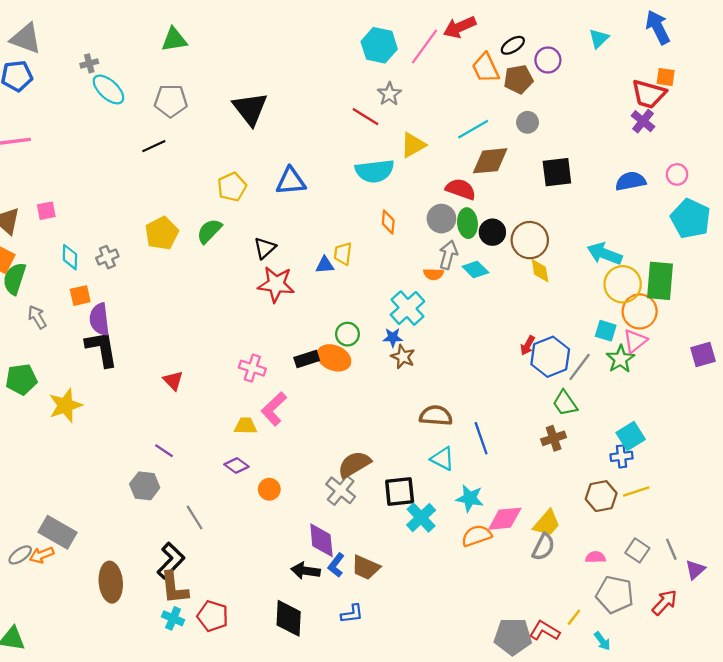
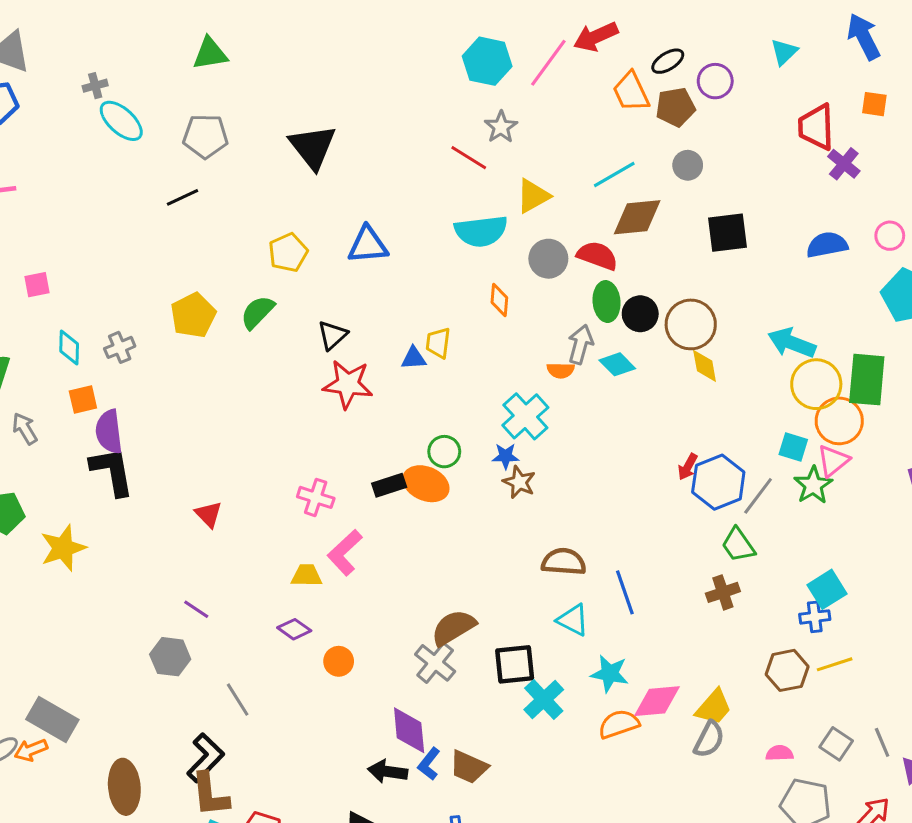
red trapezoid: (649, 94) -> (816, 127), moved, turned 72
gray circle: (441, 219) -> (548, 259), moved

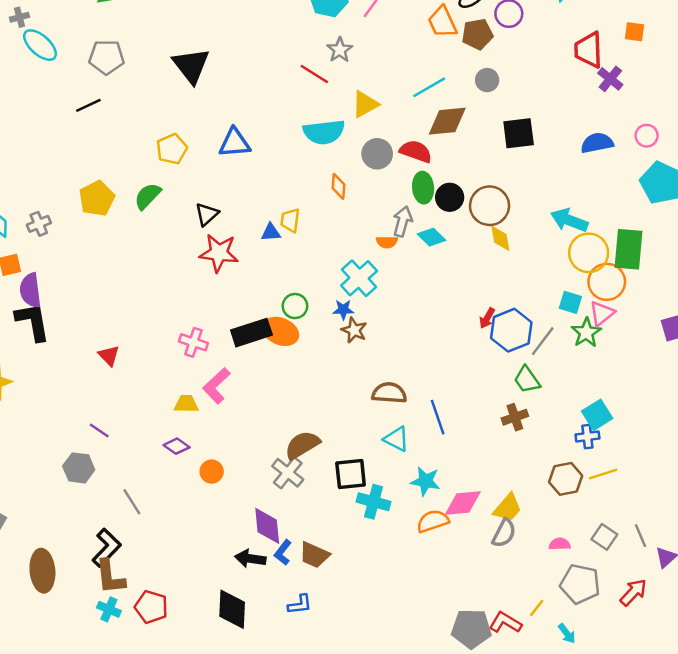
black rectangle: (389, 485) -> (251, 333), size x1.5
cyan cross: (544, 700) -> (374, 502), turned -32

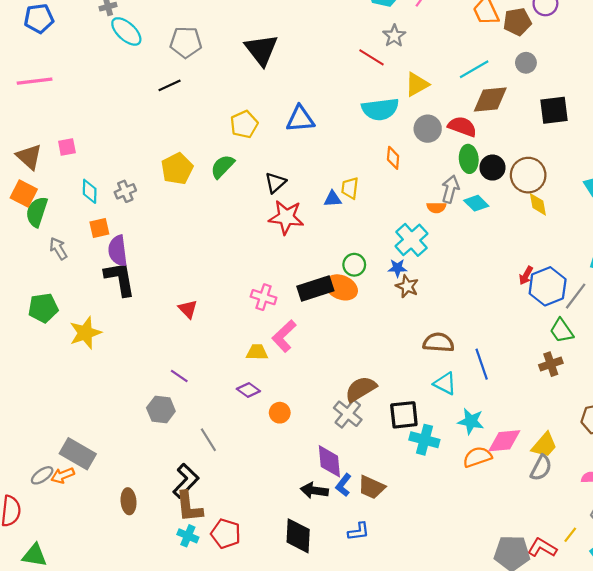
brown ellipse: (42, 571) -> (129, 501), size x0.7

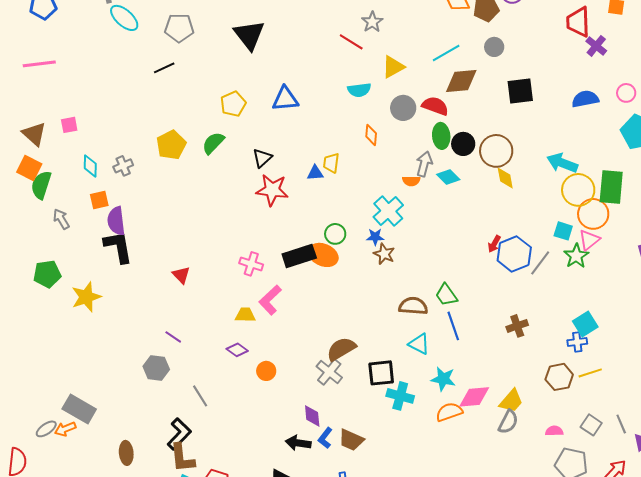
cyan semicircle: (380, 109) -> (359, 90), size x0.7
green trapezoid: (562, 331) -> (446, 295), moved
purple diamond: (329, 461) -> (312, 416), size x0.7

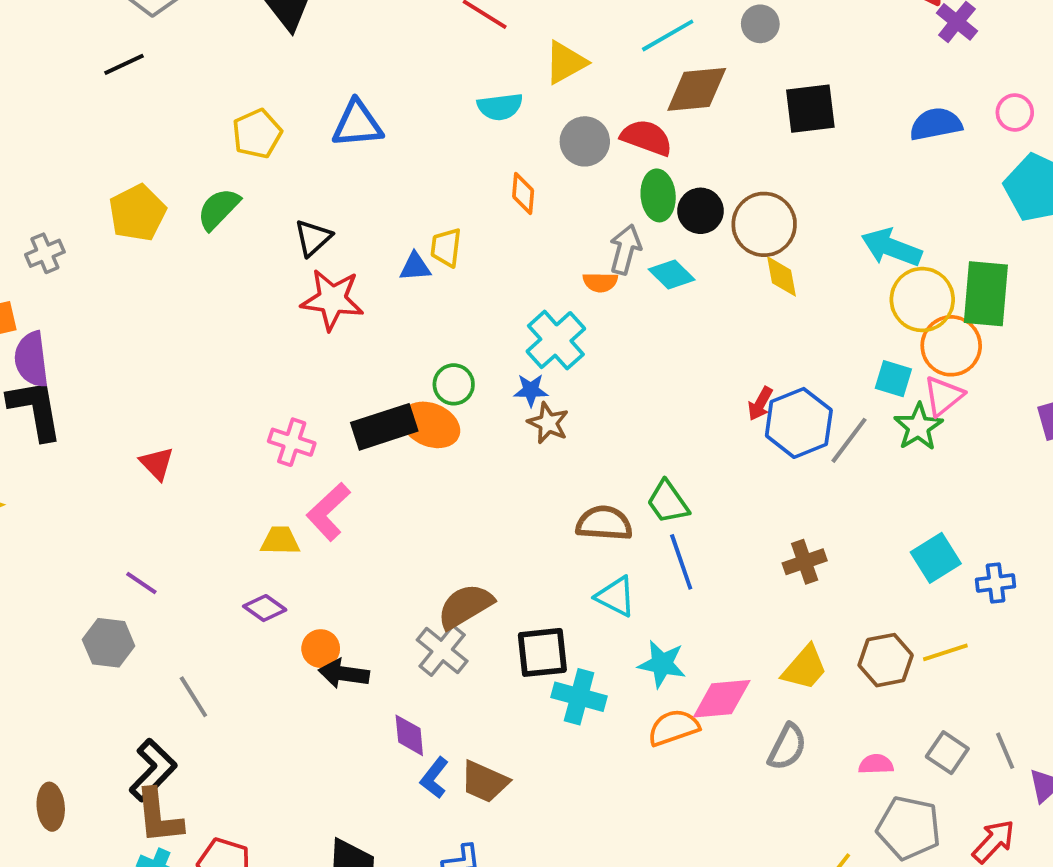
blue cross: (577, 342) -> (996, 583), moved
yellow trapezoid: (511, 401) -> (805, 668), moved
black arrow: (298, 443) -> (344, 674), moved

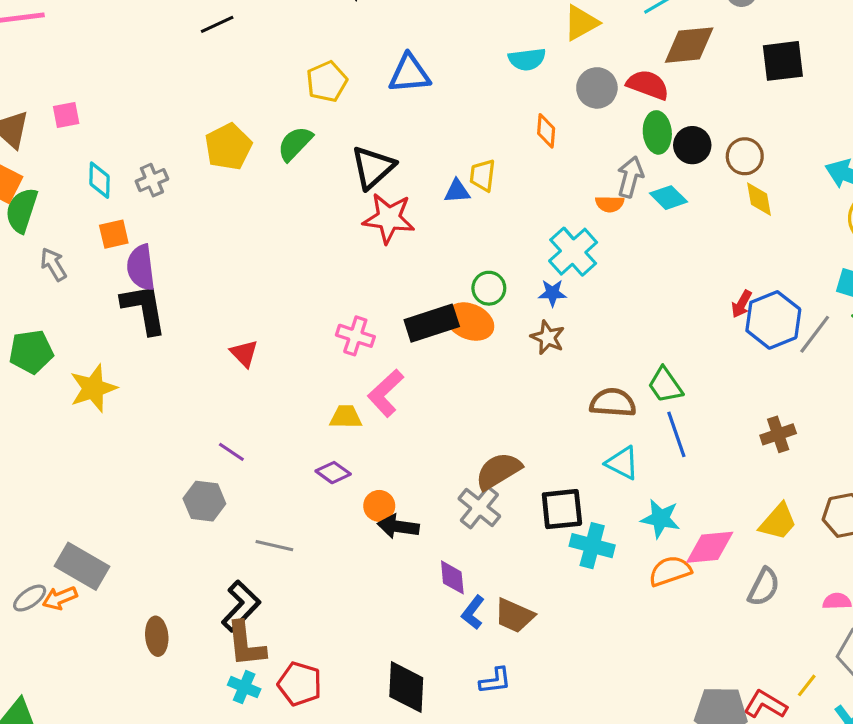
brown circle: (764, 224) -> (745, 156), size x0.7
black triangle: (313, 238) -> (373, 167), size x1.4
brown star: (548, 423) -> (548, 337), moved
gray line: (193, 697) -> (274, 546), turned -45

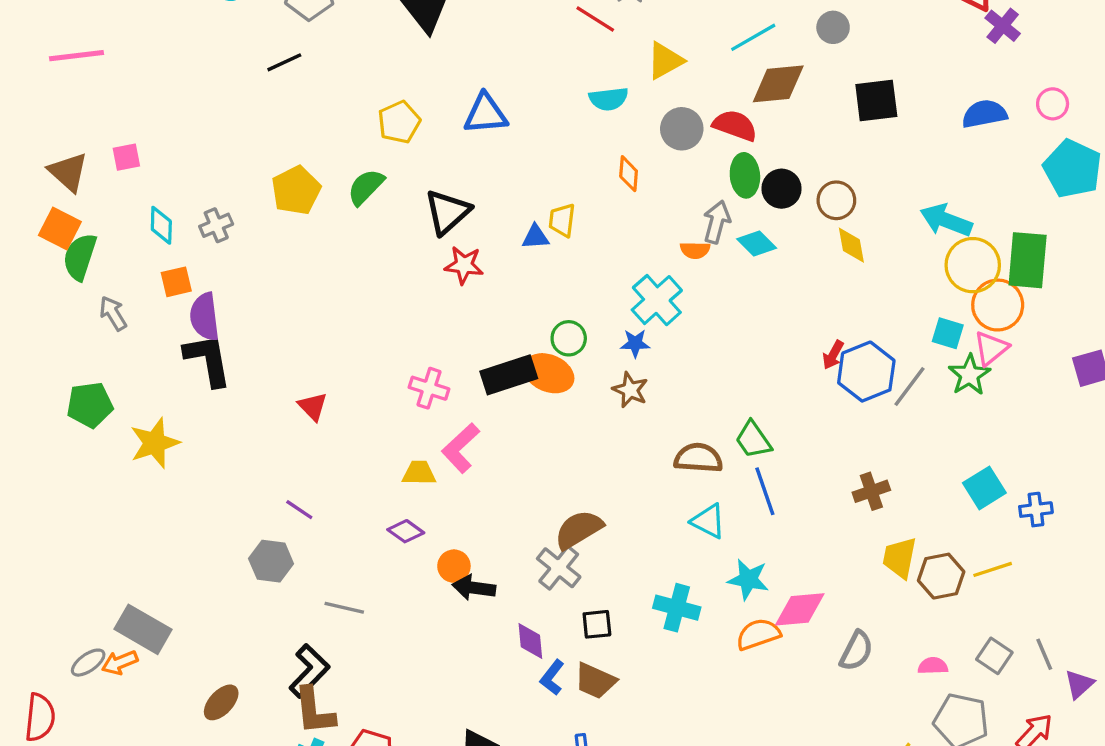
red star: (389, 218) -> (464, 265), size x0.7
black square: (562, 509) -> (597, 624), moved, size x0.7
yellow trapezoid: (778, 522) -> (900, 558), moved, turned 150
brown ellipse: (157, 636) -> (221, 702), turned 48

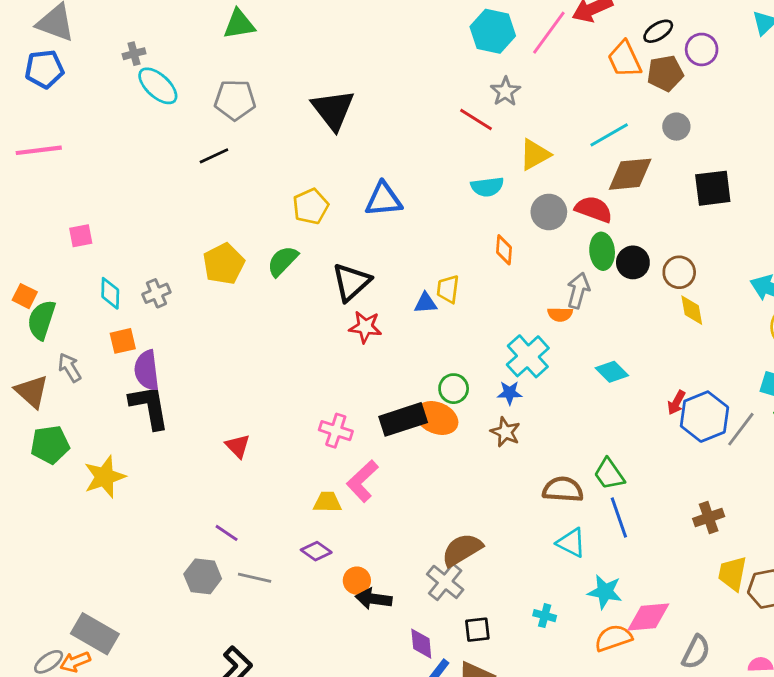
brown triangle: (68, 172) -> (32, 391), moved
orange square: (60, 229) -> (25, 296), size x0.7
cyan diamond: (757, 244) -> (612, 372), moved
gray line: (344, 608) -> (255, 578), moved
cyan cross: (677, 608) -> (545, 616), size x0.6

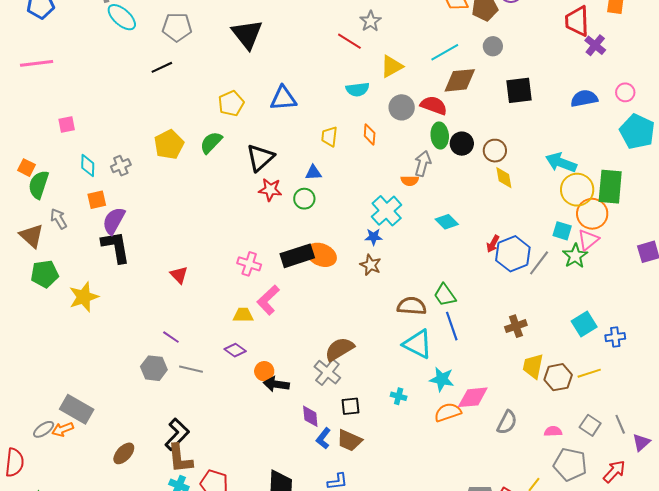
yellow trapezoid: (448, 289) -> (329, 137), moved
purple semicircle: (147, 370) -> (114, 221), turned 36
green circle: (454, 389) -> (304, 199), moved
cyan triangle: (571, 543) -> (418, 344), size x1.4

